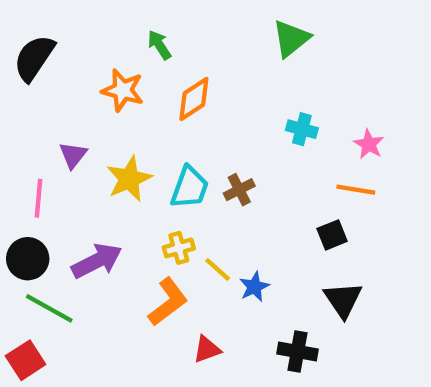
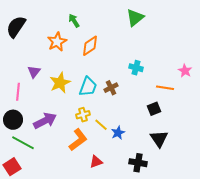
orange star: (123, 90) -> (57, 42), turned 30
cyan cross: (302, 129) -> (136, 68), moved
pink star: (369, 144) -> (185, 71), moved

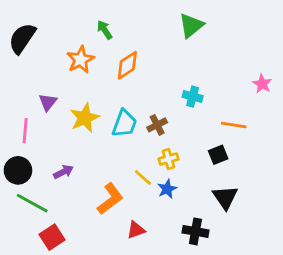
pink star: (185, 71) -> (262, 84), moved
yellow cross: (83, 115) -> (168, 159), moved
purple arrow: (45, 121) -> (63, 172), size x0.6
red square: (12, 167) -> (52, 237), moved

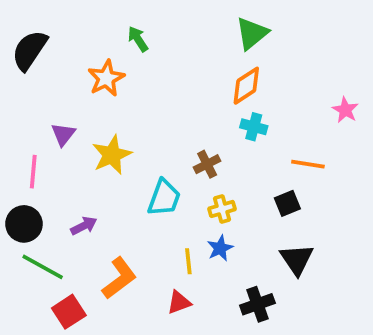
orange diamond: (127, 65) -> (246, 86), moved
cyan trapezoid: (124, 124) -> (164, 198), moved
yellow line: (143, 177) -> (188, 261), moved, turned 42
orange L-shape: (110, 199) -> (119, 278), moved
black cross: (195, 231) -> (257, 304), turned -30

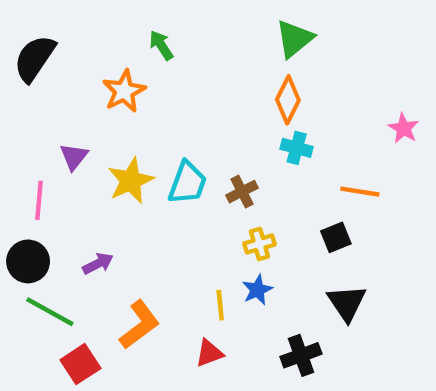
orange diamond: (246, 86) -> (288, 100), turned -30
cyan trapezoid: (164, 198) -> (187, 183), moved

